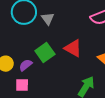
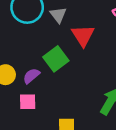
red triangle: (73, 48) -> (83, 35), moved, turned 30

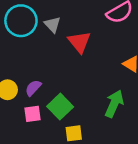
green square: (56, 59) -> (60, 107), moved

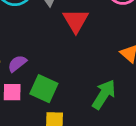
green square: (60, 107) -> (44, 89), turned -30

